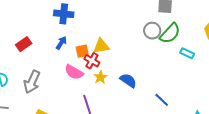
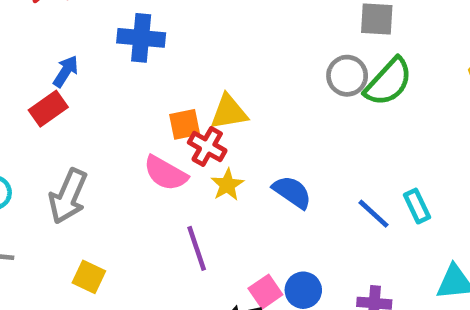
blue arrow: (61, 43) -> (66, 71), moved
cyan rectangle: (187, 53) -> (417, 206), moved, turned 40
blue line: (162, 100) -> (374, 214), moved

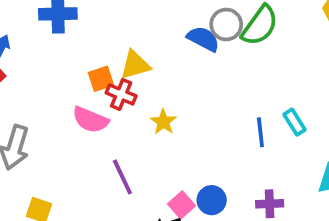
yellow star: (227, 185) -> (163, 122), moved
blue semicircle: (292, 192) -> (203, 39), moved
blue line: (374, 214) -> (260, 132), turned 48

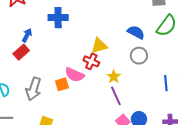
gray circle: (226, 24) -> (139, 56), moved
orange square: (101, 79) -> (62, 84), moved
purple line: (122, 177) -> (116, 96), moved

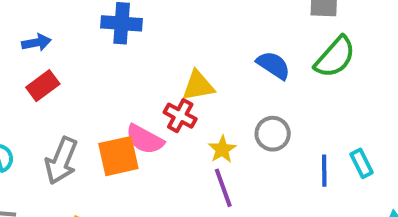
blue arrow: (27, 35) -> (36, 42), moved, turned 48
gray circle: (139, 56) -> (273, 134), moved
orange square: (62, 84) -> (118, 156), size x1.5

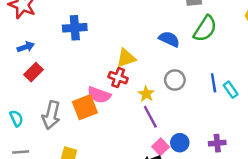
blue line: (324, 171) -> (214, 83), moved

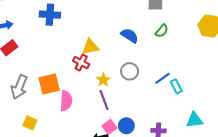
green semicircle: (205, 29) -> (162, 31), size x0.6
blue line: (214, 83) -> (162, 78), turned 56
pink semicircle: (99, 95) -> (66, 101), moved, turned -114

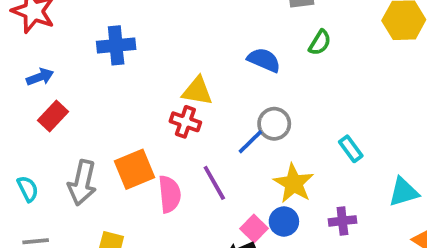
yellow triangle: (90, 47) -> (197, 91), turned 30
blue line: (162, 78) -> (250, 142), moved
yellow star: (103, 80) -> (294, 183), moved, size x1.5
cyan rectangle: (176, 86) -> (351, 149), moved
purple line: (104, 100) -> (214, 183), moved

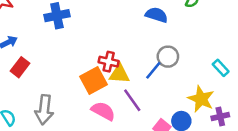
yellow triangle: (197, 91) -> (119, 74), moved
orange square: (135, 169) -> (94, 81), moved
yellow star: (294, 183) -> (201, 99), moved
pink semicircle: (170, 194) -> (103, 111), turned -50

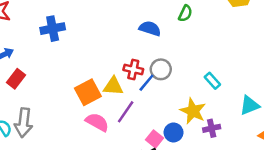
red cross: (109, 62) -> (133, 70), moved
purple line: (132, 100) -> (126, 112), turned 70
gray arrow: (44, 110) -> (24, 123), moved

